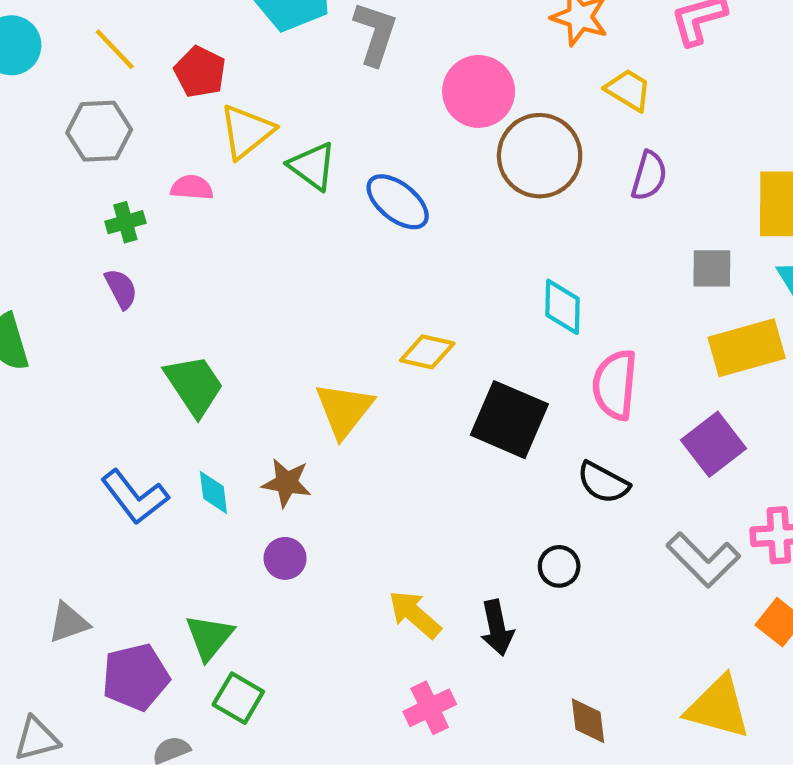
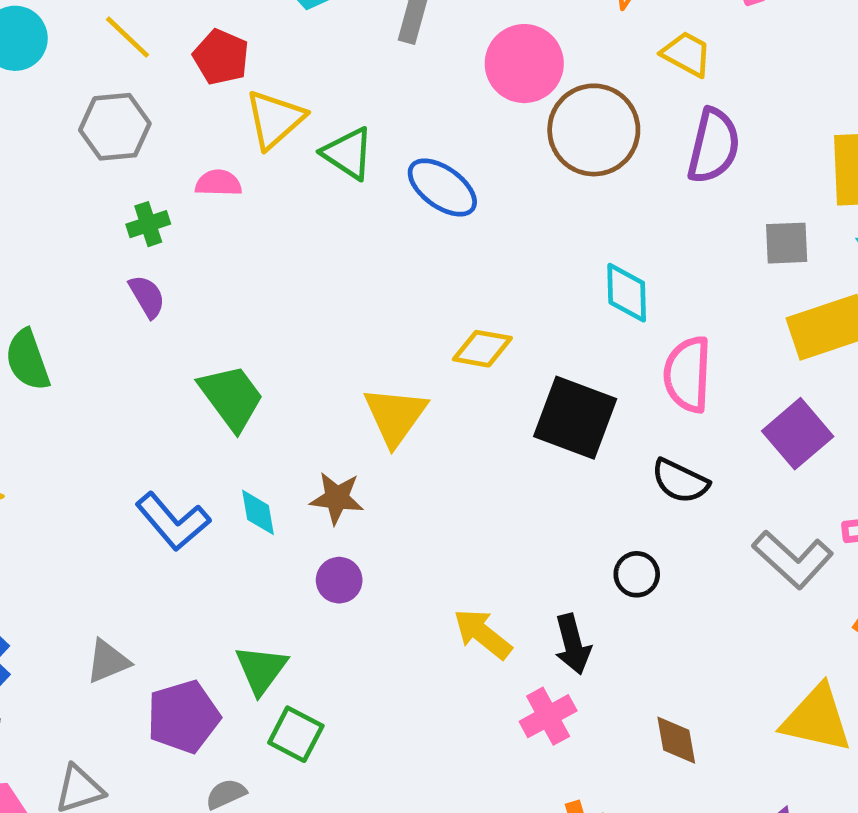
purple semicircle: (649, 176) -> (714, 146), size x1.4
pink cross: (430, 708) -> (548, 716), moved

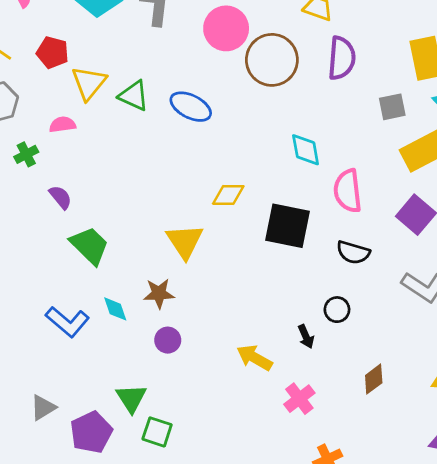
purple semicircle: (147, 296) -> (60, 197), moved
black arrow: (573, 644) -> (306, 336), moved, size x0.7
brown diamond: (676, 740) -> (374, 379), moved, turned 72

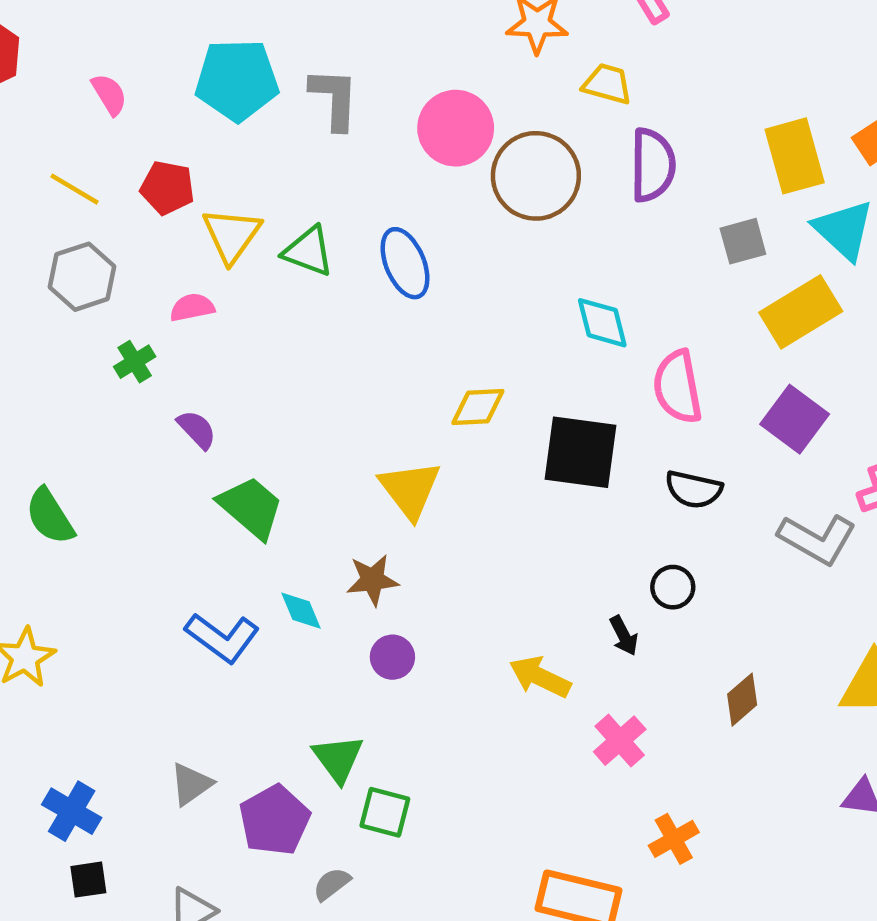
blue ellipse: (191, 107) -> (405, 263), turned 45

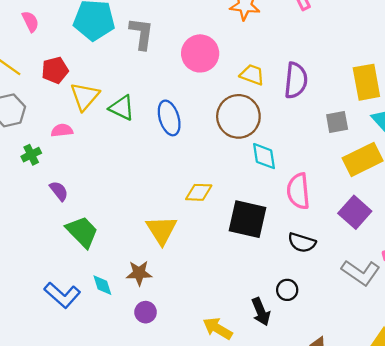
yellow trapezoid: (607, 84) -> (252, 75), moved
brown circle: (536, 176) -> (238, 116), moved
red pentagon: (167, 188) -> (55, 70), turned -30
black arrow: (624, 636) -> (261, 312), size x1.4

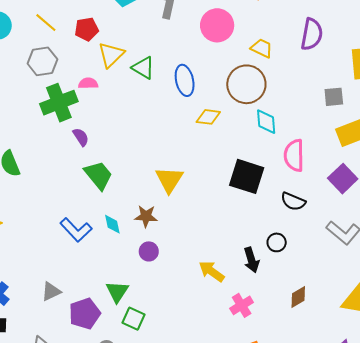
purple semicircle: (296, 80) -> (312, 34), moved
green cross: (31, 155) -> (59, 103), size x2.0
yellow diamond: (199, 192) -> (208, 117), moved

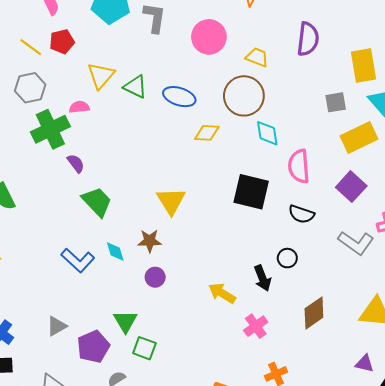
red pentagon: (87, 29) -> (62, 42), moved
blue ellipse: (185, 80) -> (179, 97), turned -56
brown diamond: (298, 297) -> (314, 313), size x1.4

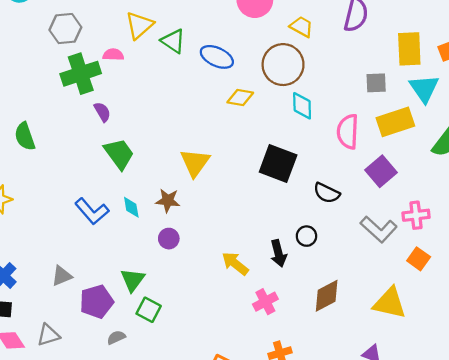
pink semicircle: (299, 166) -> (348, 132), moved

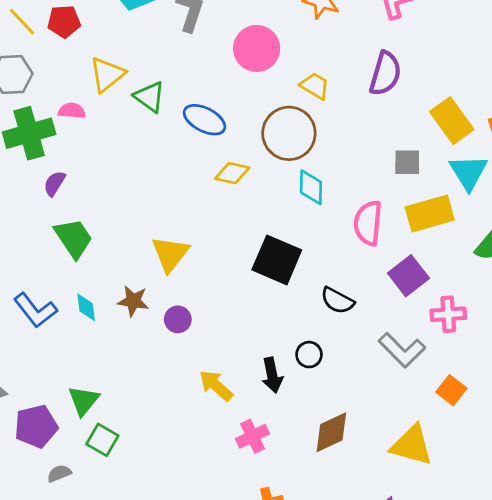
yellow rectangle: (409, 49) -> (452, 121), turned -36
purple semicircle: (102, 112) -> (54, 183), turned -120
pink cross: (416, 215) -> (448, 314), moved
purple circle: (169, 239) -> (178, 319), moved

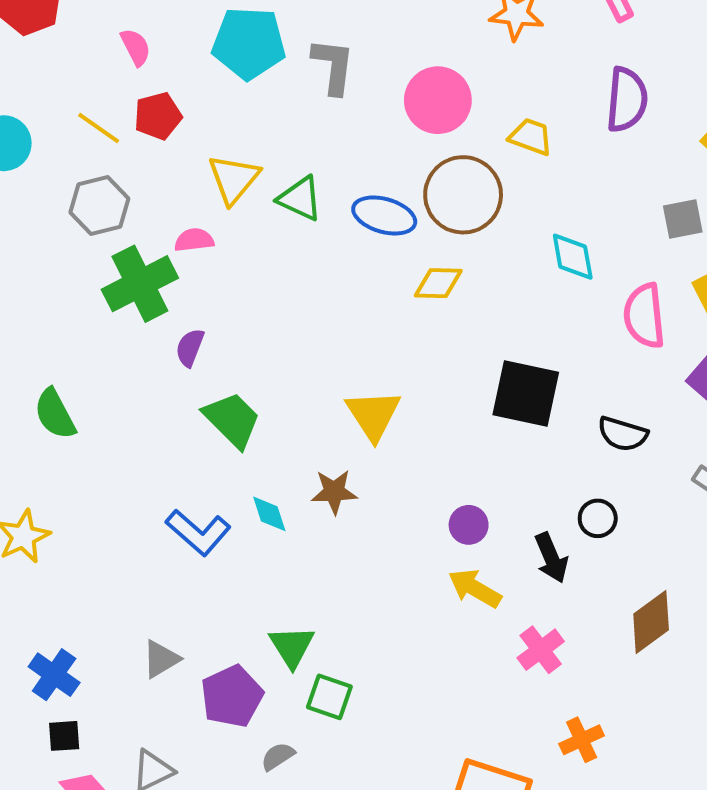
brown circle: (289, 133) -> (463, 195), moved
cyan diamond: (311, 187) -> (573, 257), moved
purple circle: (178, 319) -> (469, 525), moved

